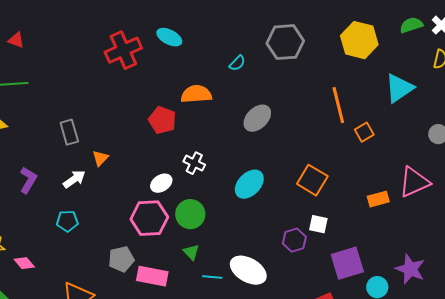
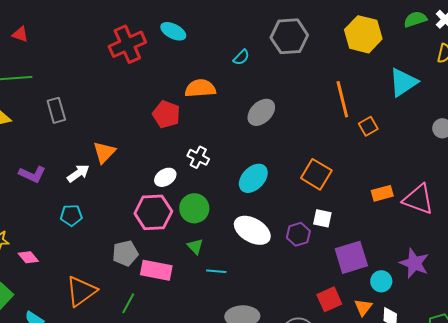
gray rectangle: (69, 132) -> (56, 110), moved
orange triangle: (100, 158) -> (104, 152), size x1.4
purple L-shape: (28, 180) -> (32, 174), turned 84
pink triangle: (414, 182) -> (418, 199), moved, turned 44
white ellipse: (248, 270) -> (252, 230), moved

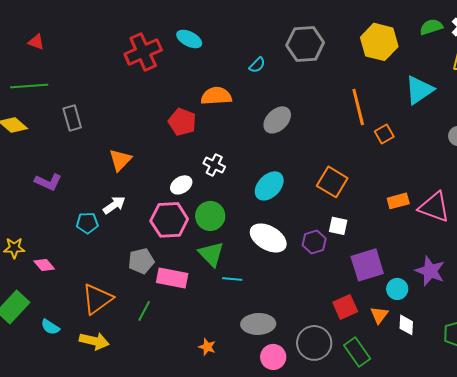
white arrow: (78, 173) -> (114, 205), moved
green triangle: (195, 246) -> (211, 254), size x1.6

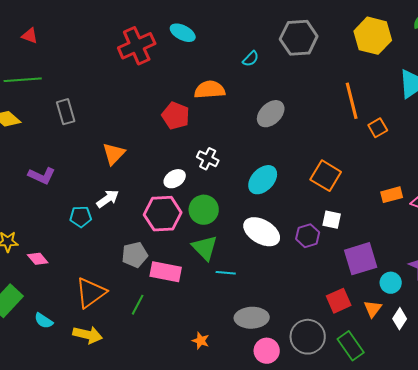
white diamond: (406, 325) -> (400, 319), turned 30

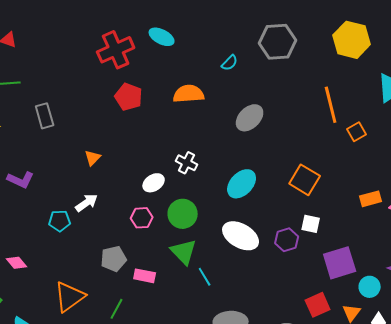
red pentagon: (176, 116) -> (129, 97), moved
orange triangle: (114, 154) -> (93, 158), size x0.7
pink hexagon: (163, 214) -> (142, 218), size x0.6
pink rectangle: (166, 272) -> (145, 276), size x0.7
cyan line: (226, 273) -> (205, 277), turned 54

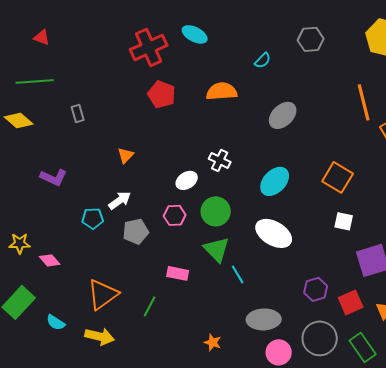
gray hexagon: (278, 42) -> (311, 39), size x0.7
gray rectangle: (45, 116) -> (78, 113), size x0.7
purple hexagon: (287, 240) -> (316, 289), moved
gray pentagon: (114, 259) -> (136, 231), moved

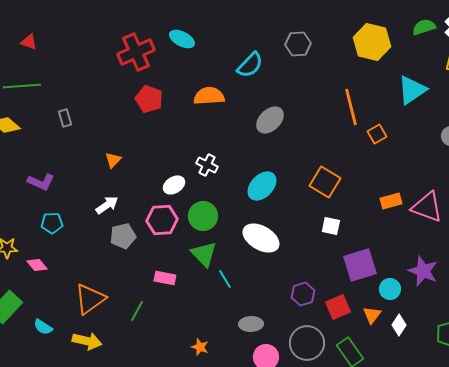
cyan semicircle: (263, 60) -> (250, 65), size x1.6
pink hexagon: (175, 215) -> (162, 220), size x1.4
cyan pentagon: (93, 218) -> (52, 223), moved
gray ellipse: (264, 319) -> (251, 324), size x0.7

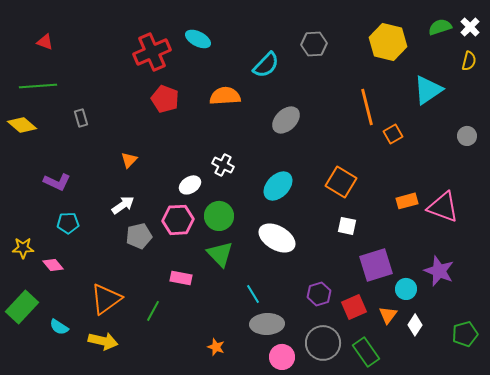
cyan line: (225, 279) -> (253, 294), moved
gray ellipse: (251, 324) -> (267, 324), size x1.4

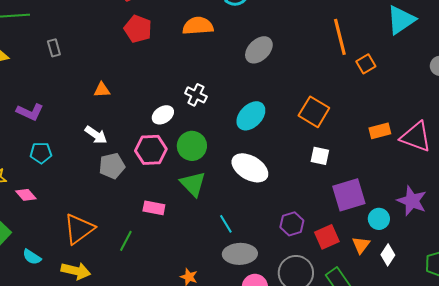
orange triangle: (129, 160) -> (102, 90), turned 42
white arrow: (123, 205) -> (96, 135), turned 70

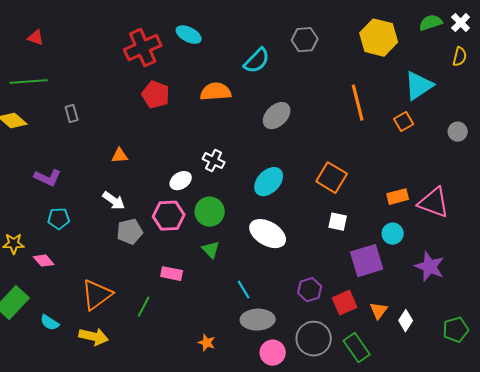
orange square: (366, 64) -> (404, 122), moved
green triangle: (193, 184) -> (211, 250), size x0.7
cyan circle: (379, 219) -> (393, 234), moved

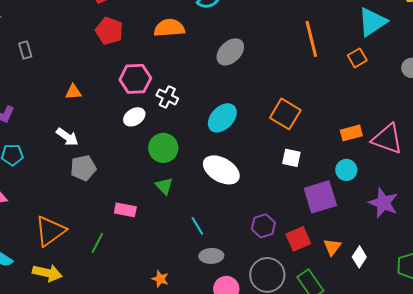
pink hexagon: (169, 216) -> (135, 79), moved
gray ellipse: (258, 320) -> (211, 256), size x0.7

